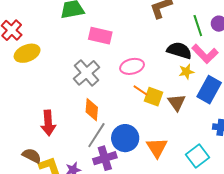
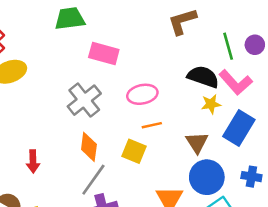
orange line: (141, 90) -> (152, 125), turned -49
yellow square: (154, 97) -> (134, 151), moved
red arrow: (48, 123) -> (33, 161), size x0.7
blue circle: (125, 138) -> (207, 177), moved

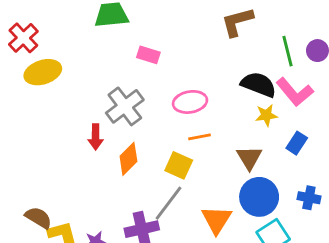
pink rectangle: (104, 53) -> (148, 55), size x0.7
blue rectangle: (239, 128) -> (297, 143), size x0.6
orange diamond: (89, 147) -> (128, 159), turned 36
red arrow: (33, 161) -> (96, 137), moved
gray line: (93, 180) -> (168, 203), moved

